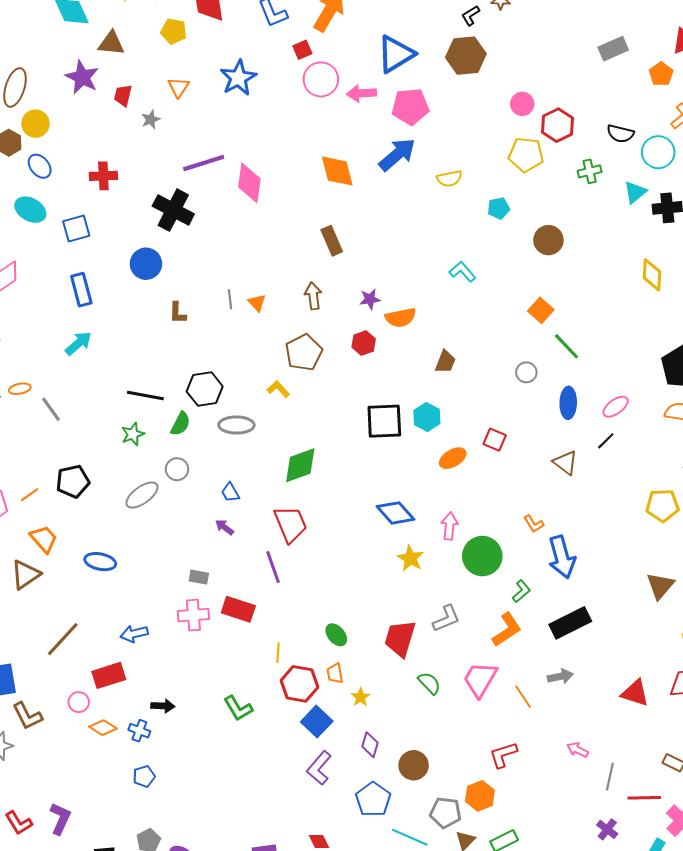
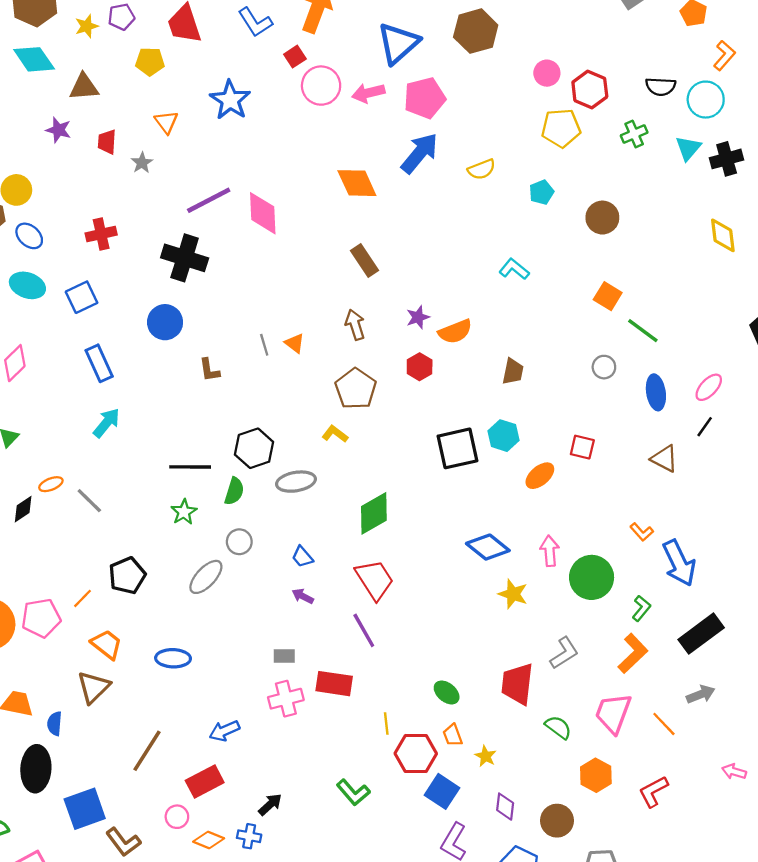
purple star: (82, 77) -> (58, 130), size x0.7
black arrow: (163, 706) -> (270, 805), turned -35
orange hexagon: (480, 796) -> (596, 775), moved

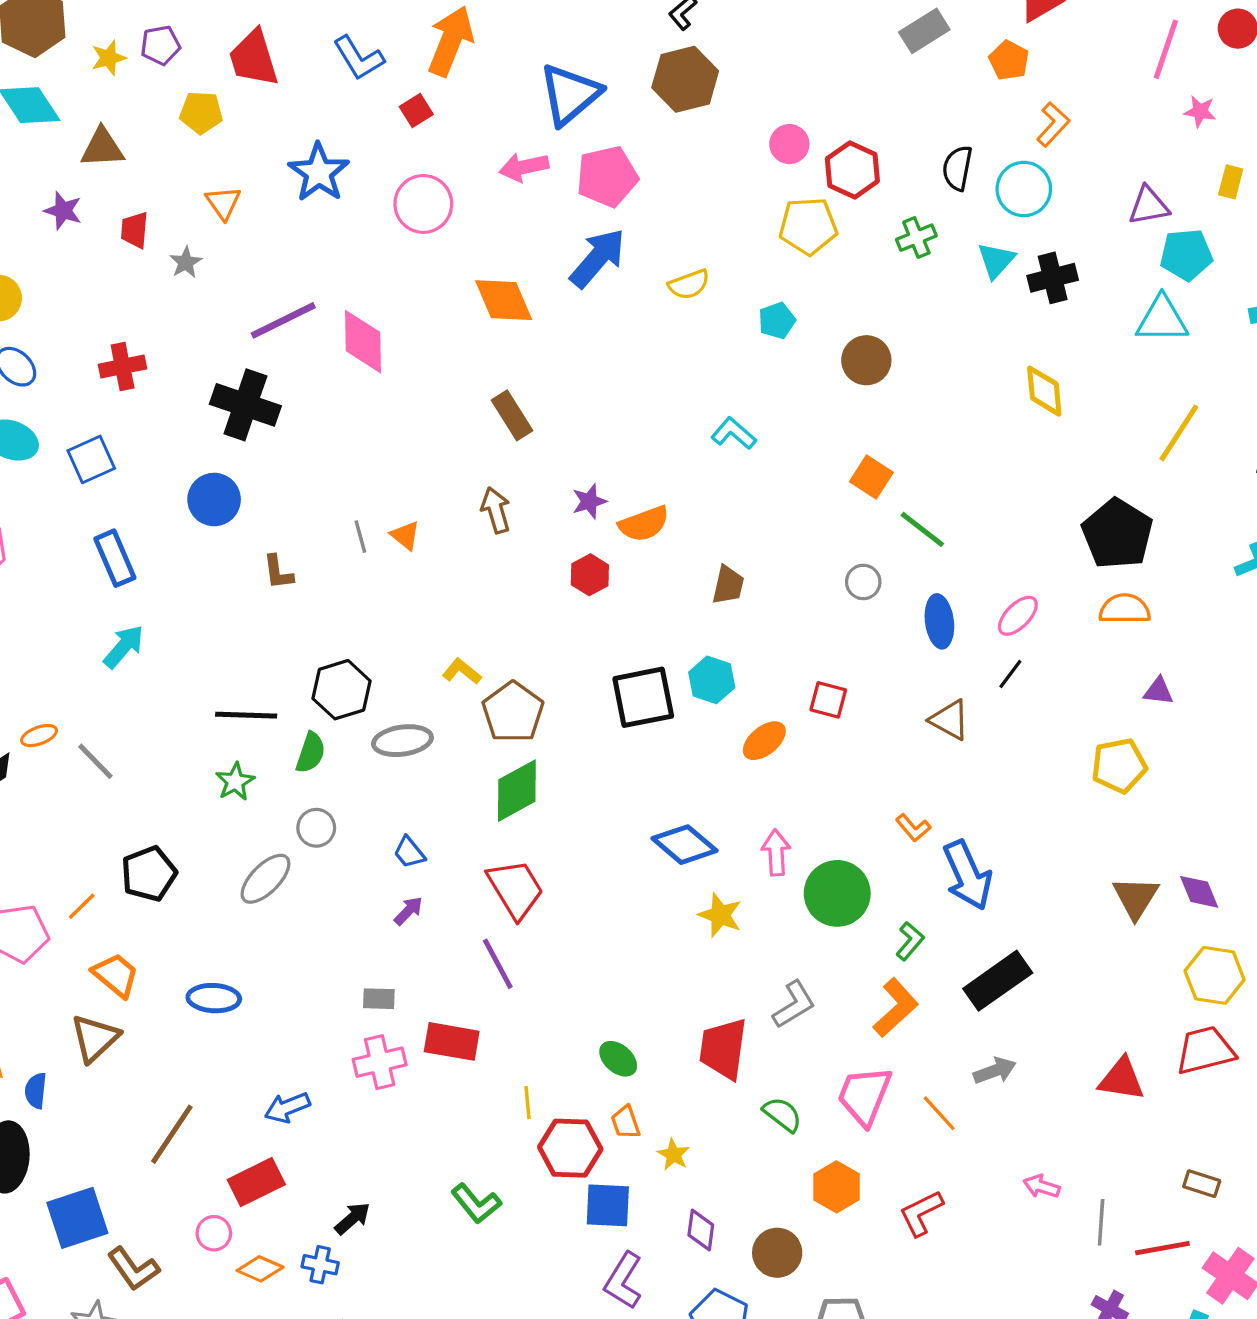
pink circle: (321, 86) -> (423, 204), moved
black semicircle: (661, 87) -> (957, 168), turned 96
brown pentagon: (356, 389) -> (513, 712), moved
purple arrow: (303, 596) -> (408, 911), turned 105
blue square: (442, 791) -> (608, 1205), turned -32

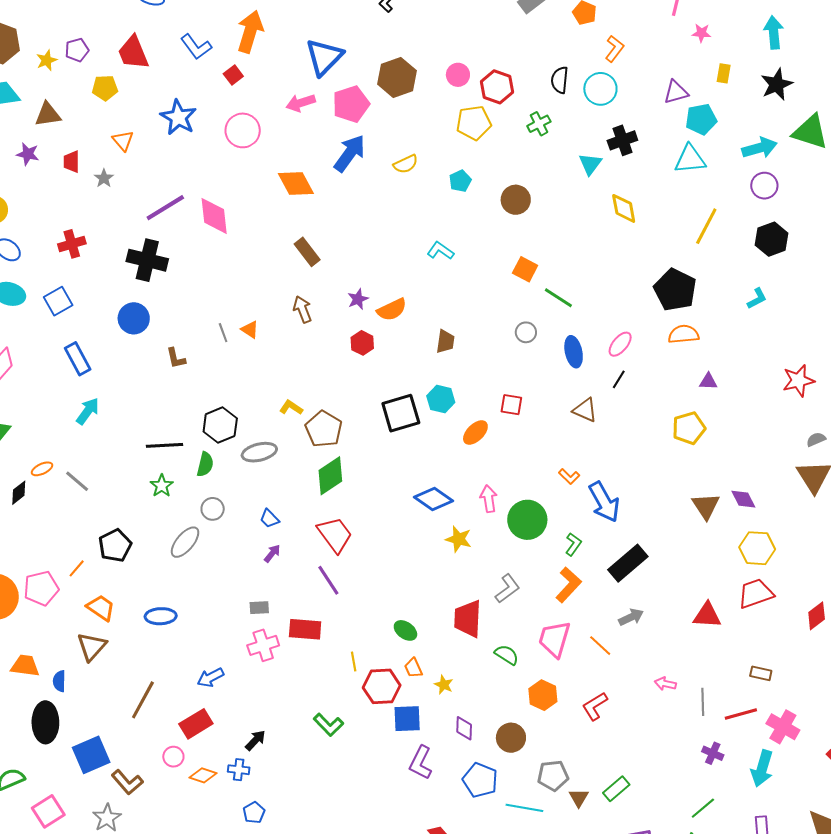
brown hexagon: (685, 79) -> (397, 77), moved
cyan triangle: (996, 260) -> (590, 164), moved

